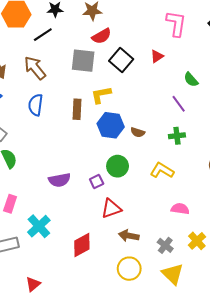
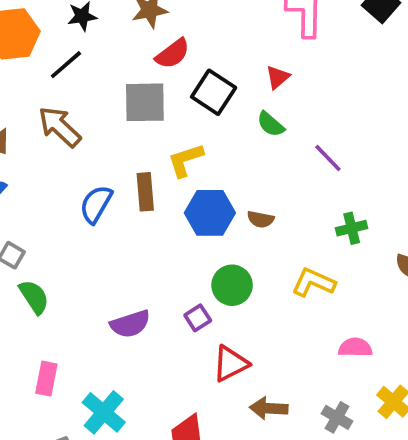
green semicircle: (191, 80) -> (271, 124), moved
blue semicircle: (36, 105) -> (96, 204), moved, turned 30
green cross: (177, 136) -> (352, 228), moved

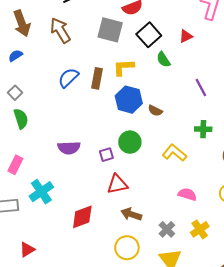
green semicircle: (271, 124) -> (163, 60), moved

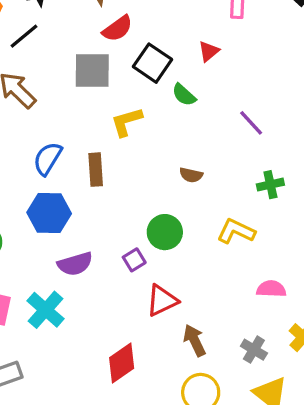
brown rectangle: (97, 78) -> (96, 170), moved
blue hexagon: (129, 100) -> (49, 213), moved
cyan cross: (41, 192) -> (46, 310), moved
brown arrow: (131, 214) -> (194, 340), turned 60

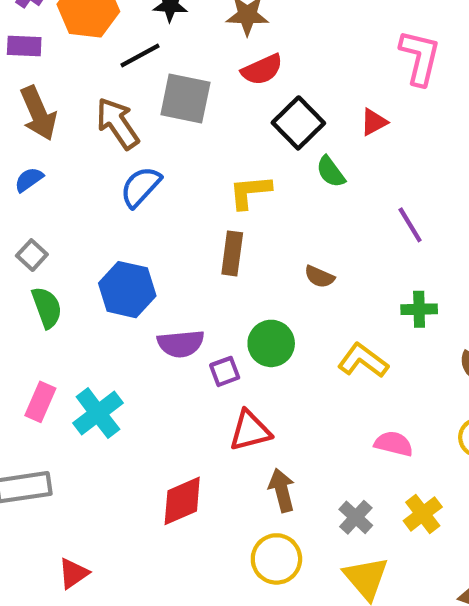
gray square: (92, 71) -> (185, 98), moved
blue semicircle: (48, 159) -> (140, 187), moved
brown rectangle: (96, 170) -> (232, 253), moved
purple semicircle: (75, 264) -> (181, 344), moved

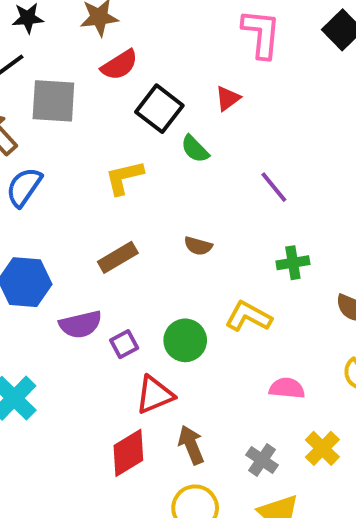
brown rectangle: (232, 253) -> (118, 257), moved, turned 60
green circle: (271, 343) -> (185, 340), moved
red diamond: (182, 501) -> (128, 453), moved

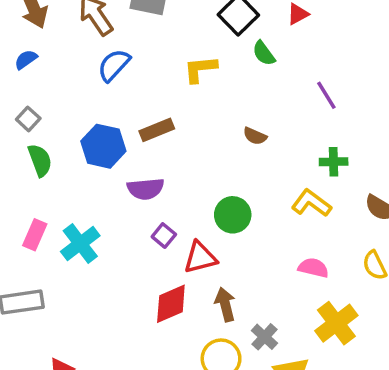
brown rectangle: (118, 257) -> (157, 130), moved
yellow L-shape: (248, 317) -> (311, 203), moved
purple square: (124, 344) -> (164, 235), moved, turned -30
yellow cross: (322, 448) -> (336, 323), size x1.4
gray cross: (262, 460) -> (264, 337), moved

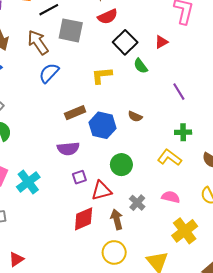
blue hexagon: (103, 146) -> (102, 125), moved
purple square: (164, 235) -> (79, 177), turned 32
gray cross: (264, 337) -> (137, 203), moved

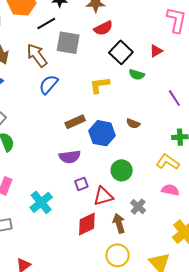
green semicircle: (141, 66) -> (137, 75), turned -35
cyan cross: (28, 182) -> (41, 202), moved
pink semicircle: (171, 197) -> (170, 190), moved

